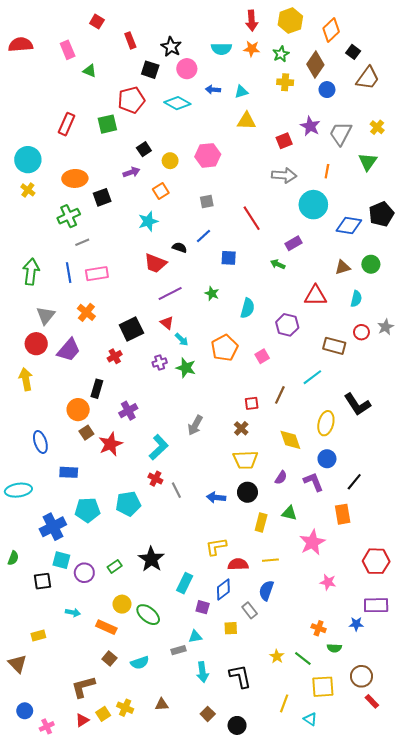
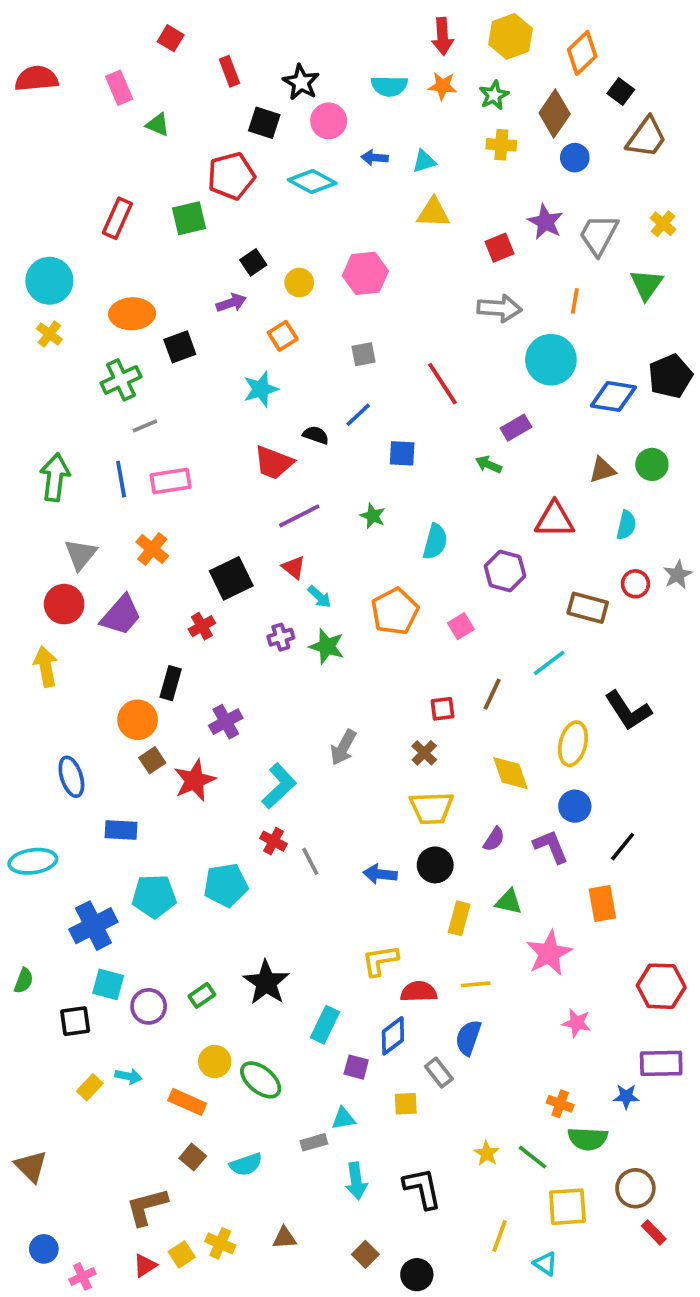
yellow rectangle: (38, 635) -> (90, 1087), moved, turned -32
green semicircle: (334, 648) -> (588, 1139), size x1.5

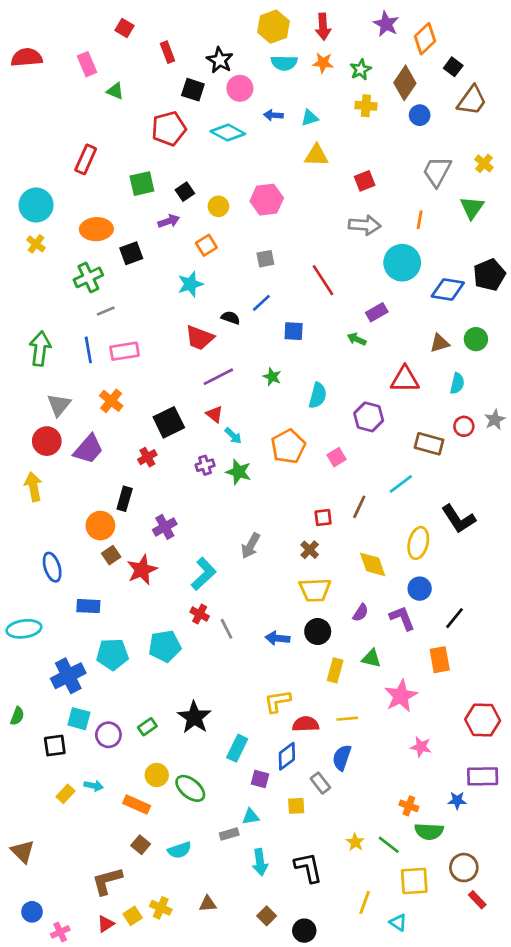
yellow hexagon: (510, 36) -> (273, 27), moved
green square: (189, 218) -> (142, 184), moved
purple star: (545, 222) -> (386, 24), moved

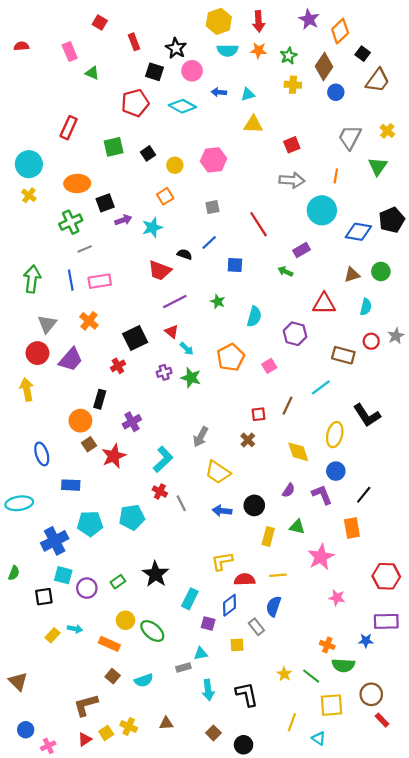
red semicircle: (27, 57) -> (21, 46), size x0.6
purple arrow: (169, 221) -> (123, 220), moved
yellow trapezoid: (315, 590) -> (218, 472), moved, turned 36

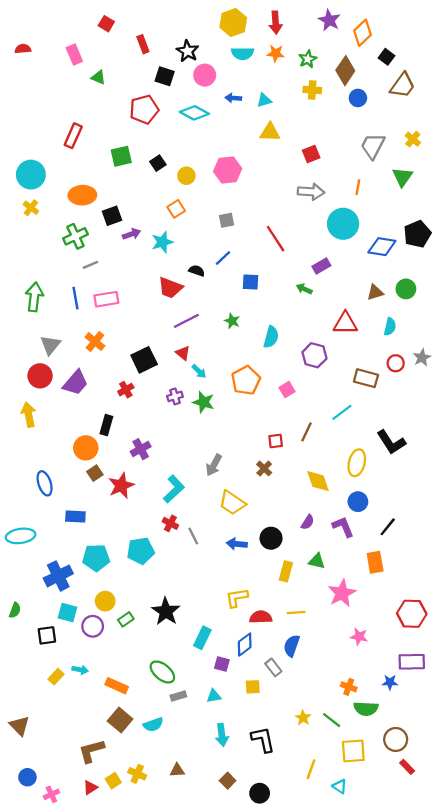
yellow circle: (125, 620) -> (105, 601), moved
gray rectangle: (183, 667) -> (178, 696), moved
brown square: (113, 676) -> (120, 720), size x1.5

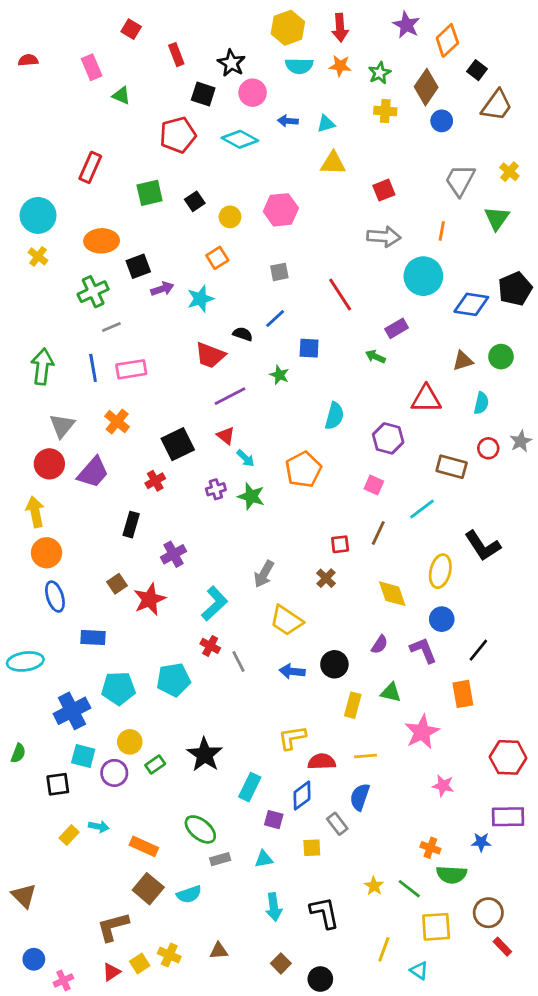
green star: (232, 321) -> (279, 375), moved
pink square: (287, 390) -> (374, 485), moved, turned -35
orange circle: (86, 448) -> (47, 553), moved

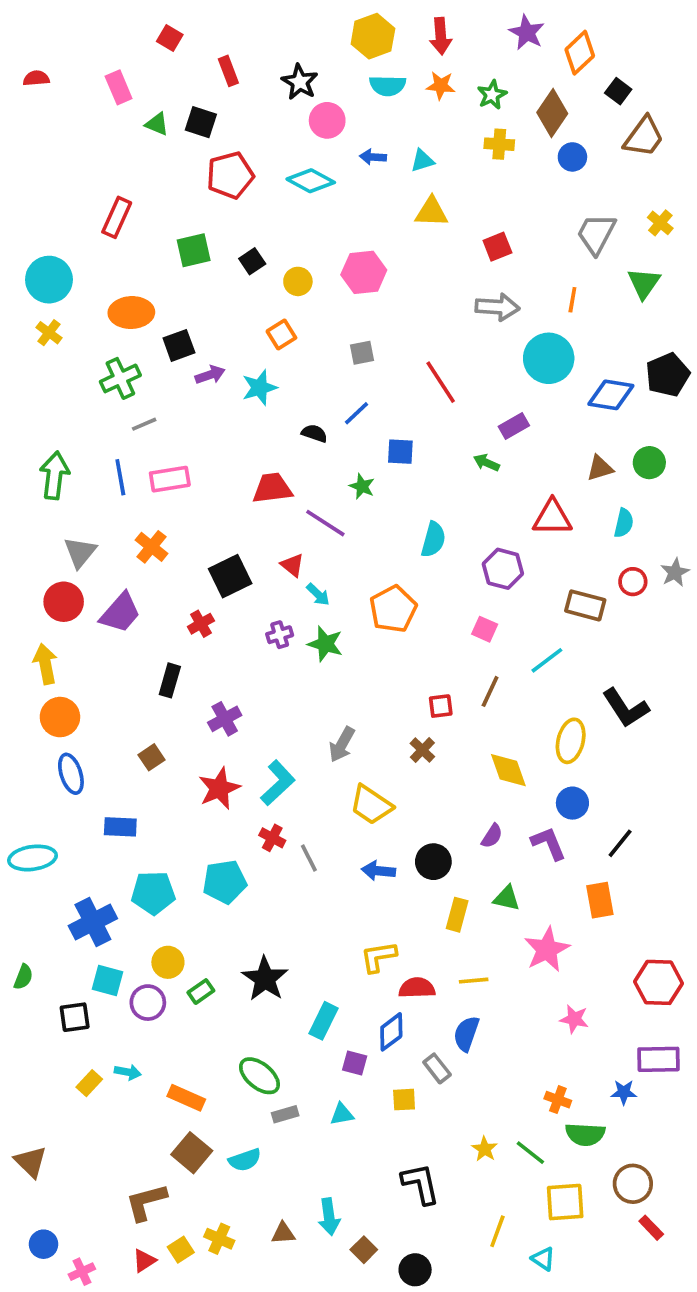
black square: (203, 94) -> (201, 122), moved
red trapezoid: (210, 355) -> (272, 488), moved, turned 152
purple line: (230, 396) -> (325, 523), moved, turned 60
red star: (150, 599) -> (219, 788), moved
cyan arrow: (274, 907) -> (329, 1217), moved

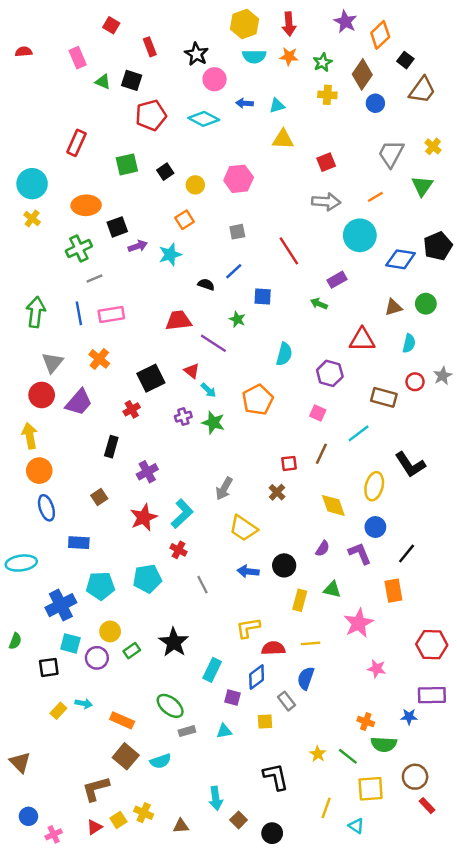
orange line: (572, 300) -> (375, 197), turned 49
gray line: (309, 858) -> (203, 585), moved
brown triangle: (283, 1233) -> (181, 826), moved

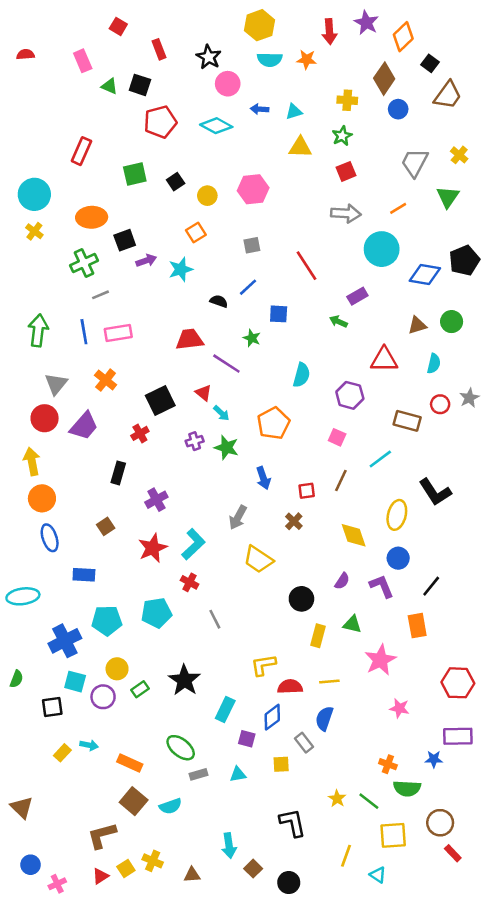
red arrow: (289, 24) -> (329, 32), moved
green star: (323, 62) -> (342, 136), moved
blue arrow: (248, 571) -> (263, 478), moved, turned -115

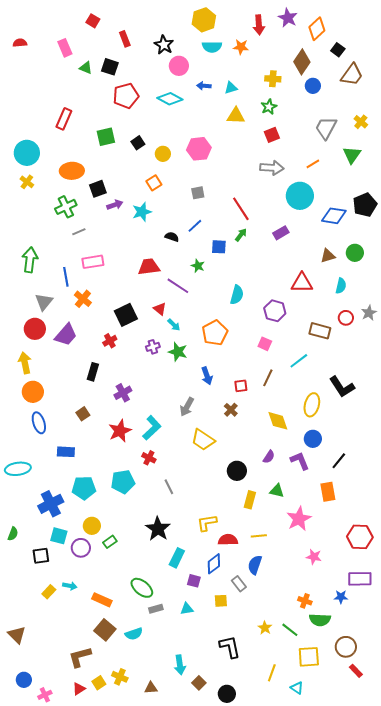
green arrow: (338, 322) -> (241, 235), moved, turned 104
blue line: (84, 332) -> (66, 277), moved
black star: (184, 680) -> (158, 529), moved

